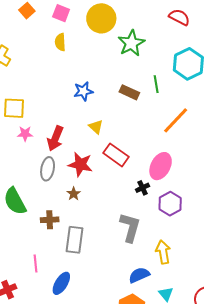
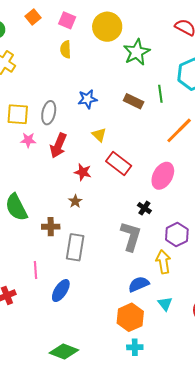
red star: (80, 164) -> (83, 172), size x0.7
gray ellipse: (48, 169) -> (49, 113), moved
black cross: (142, 188) -> (144, 208), moved, turned -32
purple hexagon: (170, 204) -> (177, 234), moved

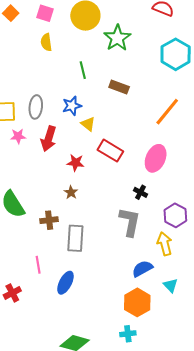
green line: (160, 94) -> (83, 70), moved
blue star: (87, 99) -> (72, 106), moved
cyan cross: (135, 347) -> (128, 334), moved

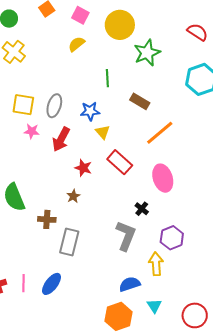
yellow semicircle: (46, 42) -> (76, 44), turned 48
orange line: (167, 112) -> (160, 133), moved
pink ellipse: (156, 158) -> (163, 178), turned -52
pink line: (38, 265) -> (23, 283), moved

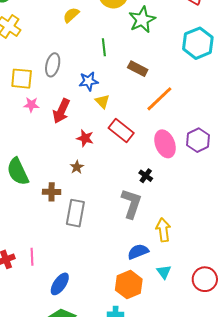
gray ellipse: (54, 106) -> (53, 65), moved
purple hexagon: (172, 238) -> (198, 140), moved
blue ellipse: (52, 284) -> (60, 284), moved

